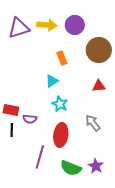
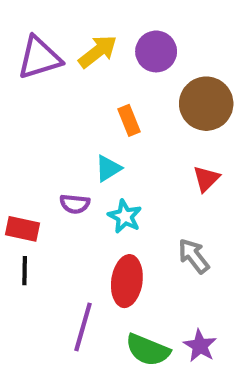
yellow arrow: (47, 25) -> (98, 51), turned -42
red triangle: (99, 86) -> (206, 179), turned -40
purple semicircle: (30, 119) -> (75, 204), moved

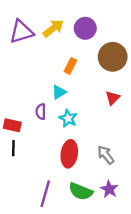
orange rectangle: (129, 120) -> (70, 66), turned 49
purple semicircle: (75, 204) -> (41, 112), turned 84
gray arrow: (194, 256) -> (106, 155), moved
purple line: (83, 327) -> (45, 194), moved

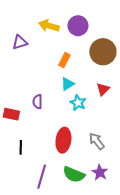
yellow arrow: (53, 28) -> (49, 26), turned -126
purple triangle: (21, 32) -> (20, 42), moved, size x0.7
cyan triangle: (59, 92) -> (68, 84), moved
cyan star: (68, 118) -> (78, 103), moved
black line: (13, 148) -> (21, 147), moved

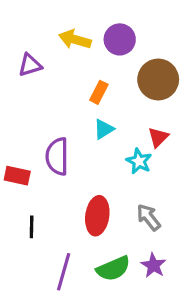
purple semicircle: (37, 102) -> (57, 156), size x1.6
cyan star: (78, 103) -> (139, 161), moved
green semicircle: (74, 174) -> (113, 269), turned -45

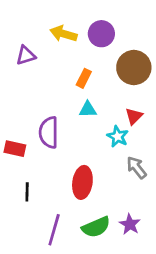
cyan triangle: (104, 129) -> (88, 109), turned 30
gray arrow: (149, 217) -> (137, 168), moved

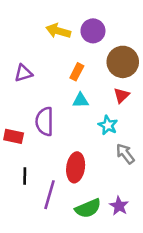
purple triangle: (26, 55) -> (23, 73), moved
red triangle: (134, 116) -> (122, 95), moved
purple line: (54, 230) -> (50, 195), moved

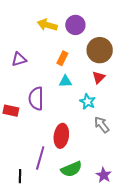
black line: (25, 176) -> (20, 176), moved
purple star: (119, 206) -> (104, 175), moved

